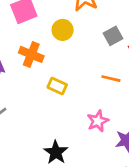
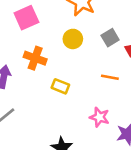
yellow circle: (63, 30) -> (73, 39), moved
pink star: (98, 121) -> (99, 117), turned -30

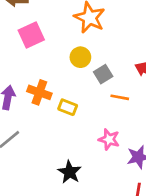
gray square: (110, 38) -> (103, 74), moved
orange cross: (35, 58) -> (39, 92), moved

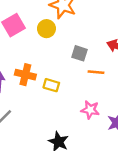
yellow circle: (80, 57) -> (46, 29), moved
gray square: (103, 74) -> (80, 53), turned -35

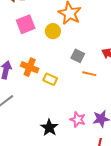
pink star: (90, 110) -> (78, 120), moved

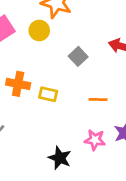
gray square: (78, 56) -> (78, 56), turned 32
orange line: (89, 74) -> (98, 100), moved

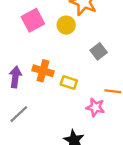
pink star: (95, 140) -> (95, 107), moved

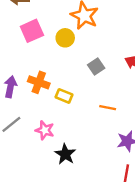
pink star: (95, 107) -> (45, 130), moved

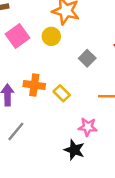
yellow rectangle: (64, 96) -> (62, 93), turned 35
pink star: (45, 130) -> (88, 127), moved

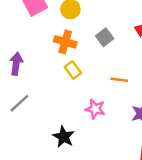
orange cross: (34, 85) -> (65, 42), moved
black star: (74, 150) -> (64, 137), moved

